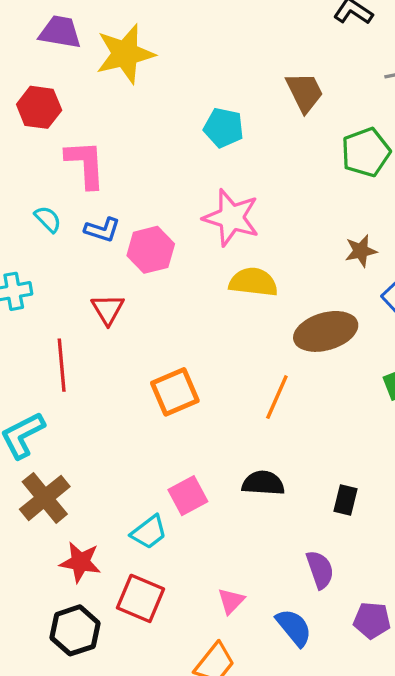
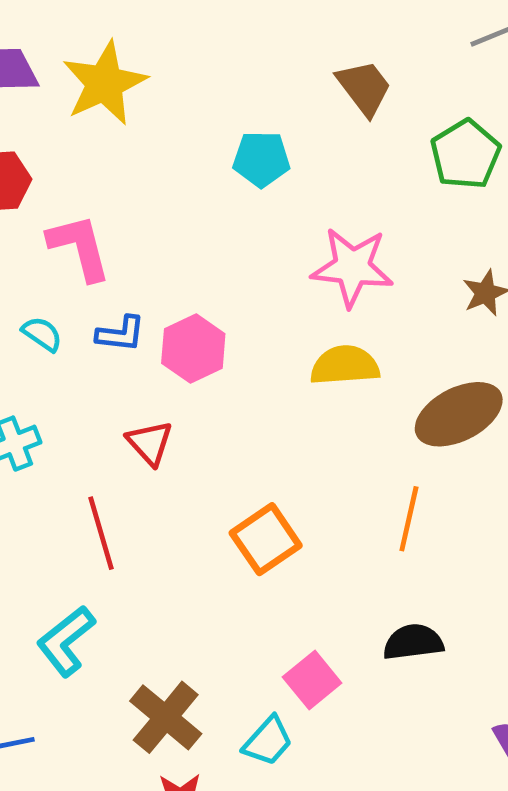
pink star: (231, 218) -> (352, 267), moved
brown cross: (45, 498) -> (166, 717), moved

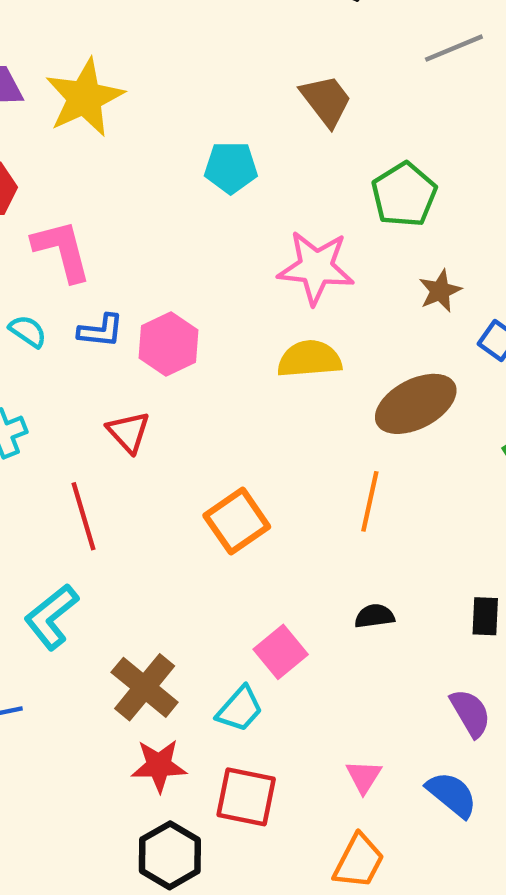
green pentagon: (465, 154) -> (404, 195), moved
black semicircle: (413, 642) -> (375, 616), size x0.7

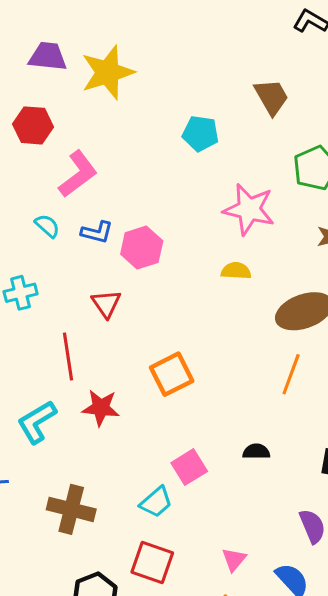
pink L-shape: (62, 250) -> (78, 174), turned 60
yellow semicircle: (309, 359) -> (236, 271), size x0.7
orange line: (370, 501) -> (291, 374), moved
brown cross: (145, 687) -> (71, 509), moved, turned -33
red star: (159, 766) -> (101, 408), moved

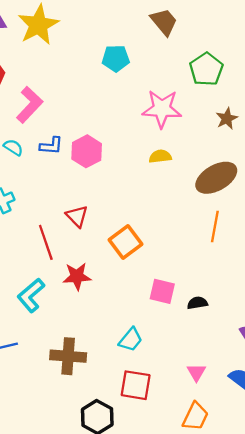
red triangle: (106, 304) -> (77, 216), moved
black semicircle: (256, 452) -> (197, 303), moved
pink square: (189, 467) -> (162, 291), moved, turned -35

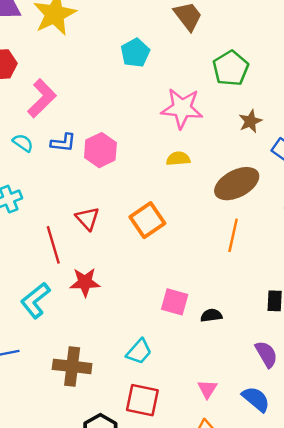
cyan pentagon: (116, 58) -> (135, 53), turned -30
orange square: (126, 242) -> (147, 220), moved

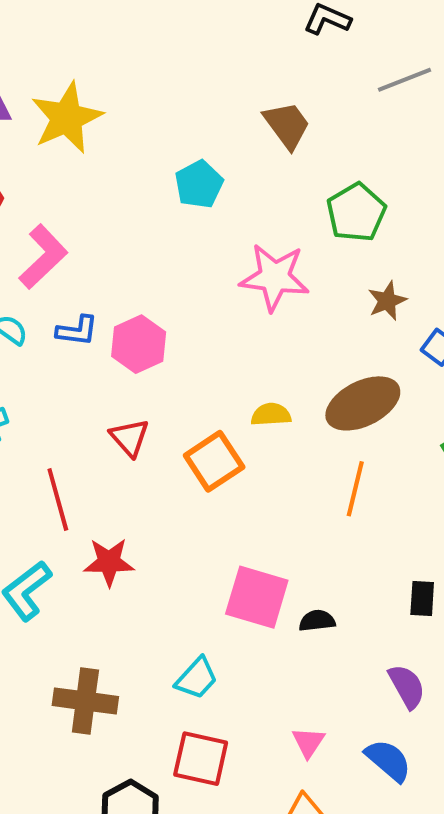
yellow semicircle: (178, 159) -> (271, 415), moved
red triangle: (87, 218) -> (130, 438), moved
pink square: (175, 302) -> (257, 597), size x1.4

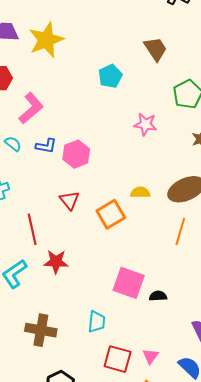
pink star: (275, 277) -> (145, 124), size x0.7
cyan trapezoid: (197, 678) -> (97, 322), turned -40
red square: (201, 759) -> (118, 359), moved

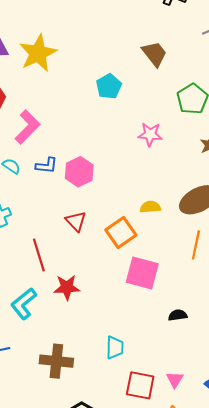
pink square: (129, 283) -> (142, 273), moved

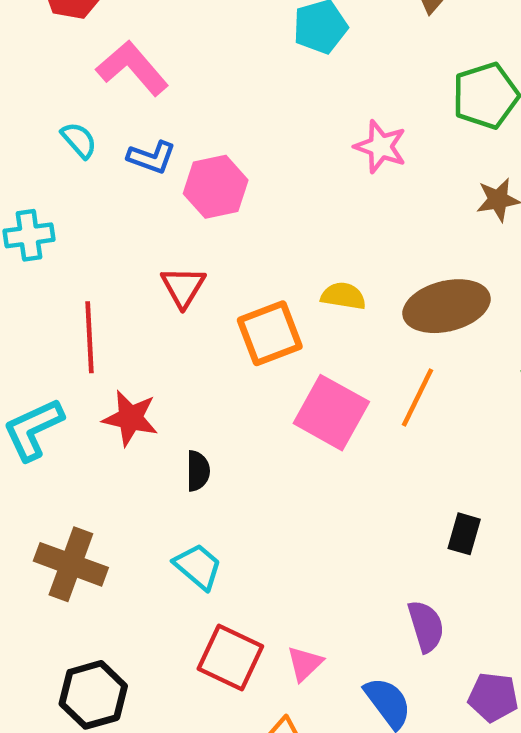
pink L-shape: (28, 127) -> (132, 68), turned -100
pink square: (142, 273) -> (331, 413), moved
black semicircle: (178, 315) -> (198, 471), moved, turned 84
cyan trapezoid: (115, 347) -> (198, 566), turned -65

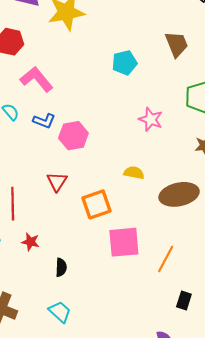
yellow semicircle: (343, 296) -> (134, 173), moved
orange line: (418, 398) -> (166, 259), moved
pink square: (331, 413) -> (124, 242), turned -36
red star: (130, 418) -> (30, 242), size x0.7

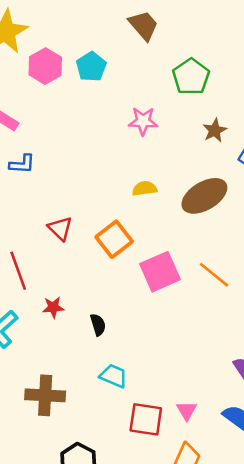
pink hexagon: (73, 136) -> (45, 66), moved
orange line: (166, 259) -> (214, 275), turned -60

